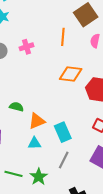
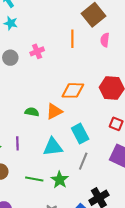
orange diamond: (71, 74) -> (73, 90), moved
orange triangle: (37, 121) -> (54, 111), moved
cyan triangle: (34, 143) -> (53, 147), size x1.5

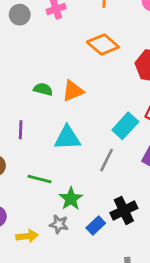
orange diamond: (73, 90) -> (103, 45), moved, turned 35
cyan rectangle: (80, 134) -> (125, 126), moved, turned 66
green star: (60, 180) -> (71, 199), moved

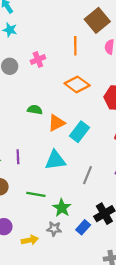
green semicircle: (43, 89) -> (35, 110), moved
cyan rectangle: (125, 126) -> (79, 132), moved

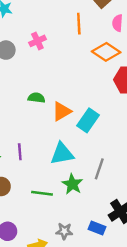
orange diamond: (77, 84) -> (106, 52), moved
green star: (62, 208) -> (72, 184), moved
blue rectangle: (83, 227) -> (97, 228), turned 72

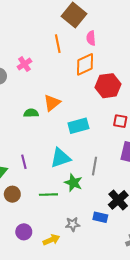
orange diamond: (106, 52) -> (85, 64), turned -50
orange triangle: (62, 111) -> (52, 103), moved
cyan rectangle: (88, 120) -> (78, 126), turned 48

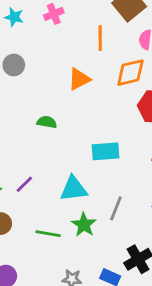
pink cross: (24, 64) -> (54, 14), moved
orange triangle: (52, 103) -> (79, 79), moved
purple line: (24, 162) -> (24, 184), turned 48

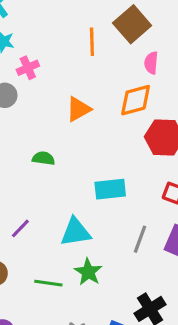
pink cross: (54, 14) -> (28, 68), moved
orange line: (100, 38) -> (92, 42), moved
gray line: (116, 208) -> (140, 239), moved

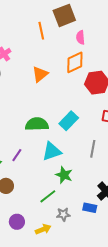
brown square: (132, 24) -> (64, 15), turned 30
green semicircle: (43, 158) -> (37, 124), moved, size x1.6
cyan rectangle: (110, 189) -> (69, 121), turned -30
green line: (48, 283) -> (48, 196), moved, turned -36

